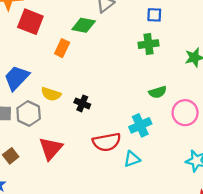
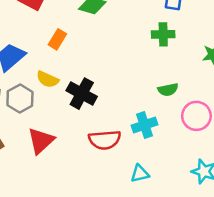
orange rectangle: (62, 48) -> (57, 39), moved
black cross: (82, 103) -> (82, 94), size x1.6
cyan triangle: (132, 159) -> (140, 174), moved

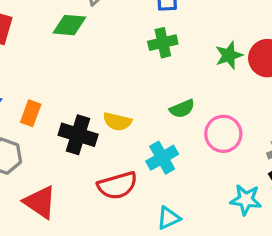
orange rectangle: (57, 39) -> (31, 113), moved
yellow semicircle: (47, 79) -> (117, 122), moved
red triangle: (41, 141) -> (40, 202), turned -32

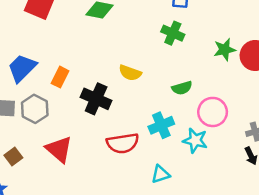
green cross: (163, 43) -> (173, 33), turned 30
yellow semicircle: (117, 122) -> (130, 73), moved
cyan star: (246, 200) -> (195, 140), moved

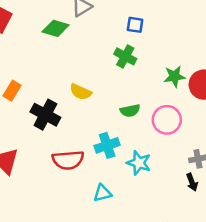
pink circle: (213, 112) -> (167, 120), moved

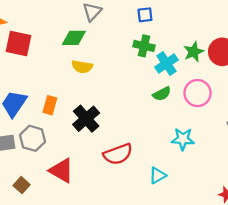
yellow semicircle: (81, 92) -> (82, 67), moved
black cross: (45, 115) -> (86, 119), turned 36
cyan cross: (107, 145) -> (166, 63), moved

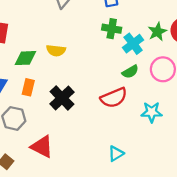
green diamond: (74, 38) -> (25, 58), moved
red semicircle: (118, 154) -> (114, 98), moved
cyan triangle: (158, 175) -> (116, 154), moved

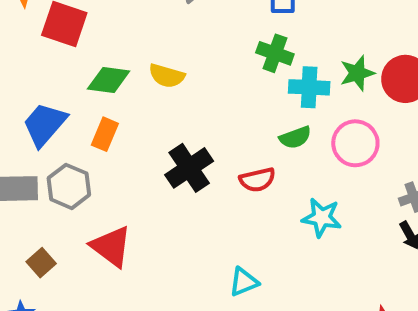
cyan cross: (133, 44) -> (309, 87), turned 30
black cross: (62, 98) -> (189, 168), moved
red semicircle: (114, 98) -> (257, 180), size x0.7

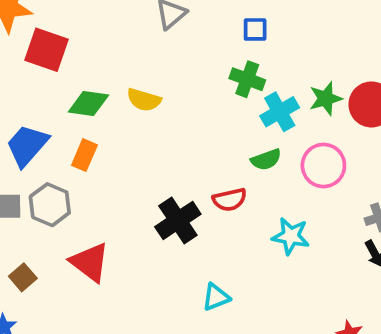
cyan cross: (309, 87) -> (280, 112), turned -33
black cross: (189, 168) -> (178, 220), moved

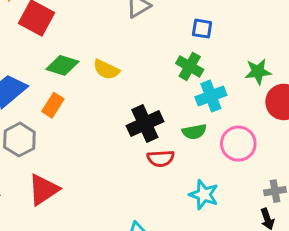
green star: (326, 99) -> (258, 72), moved
black cross: (178, 220) -> (145, 124), moved
red triangle: (90, 262) -> (43, 190), turned 40

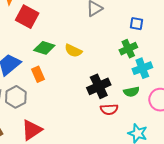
green cross: (190, 66) -> (128, 49), turned 36
orange rectangle: (53, 105) -> (38, 74), turned -56

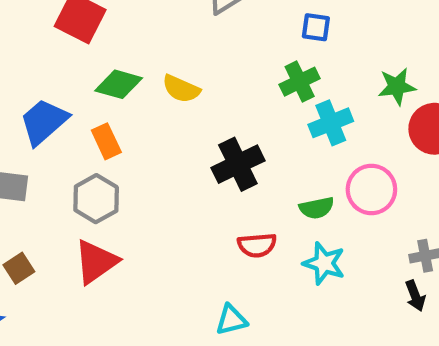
green semicircle: (131, 92) -> (317, 208), moved
gray hexagon: (16, 97) -> (96, 199), moved
red semicircle: (109, 109) -> (257, 245), moved

